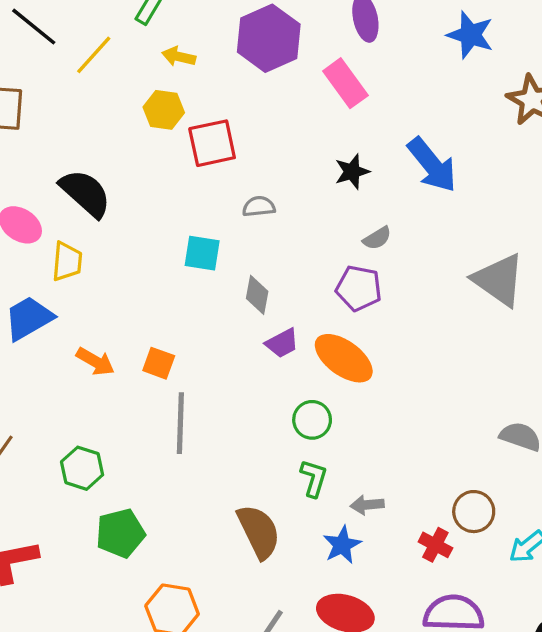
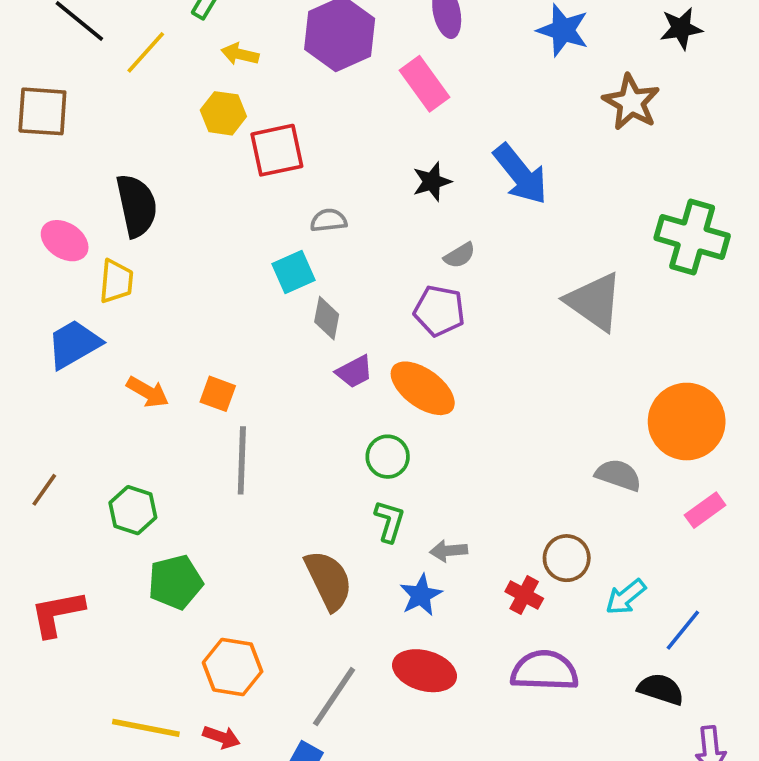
black semicircle: (85, 193) -> (137, 206), turned 36
cyan square: (202, 253) -> (293, 272), moved, turned -33

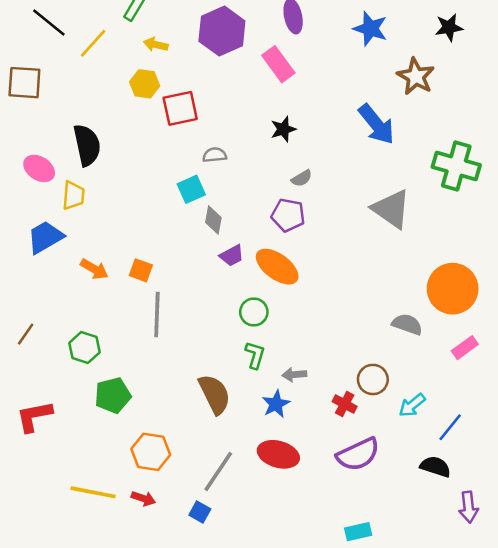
blue arrow: (520, 174) -> (377, 124), moved
purple semicircle: (544, 671) -> (358, 454), turned 153

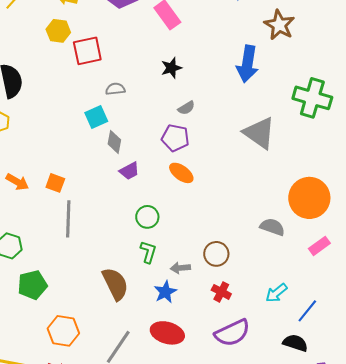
blue arrow: (377, 124) -> (247, 64), turned 48
orange ellipse: (277, 267) -> (181, 173), moved, size x0.7
brown circle: (373, 379) -> (216, 254), moved

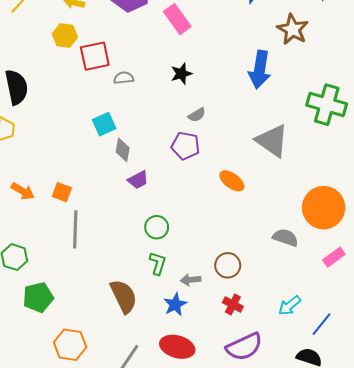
gray semicircle: (115, 89) -> (124, 78), moved
orange ellipse: (181, 173) -> (232, 181), moved

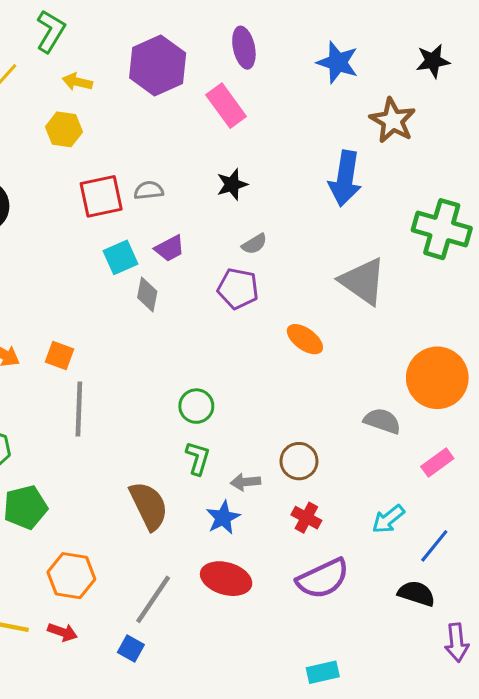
red square: (95, 56) -> (101, 196), moved
purple trapezoid: (138, 180) -> (170, 248), moved
pink rectangle: (334, 257) -> (437, 463), moved

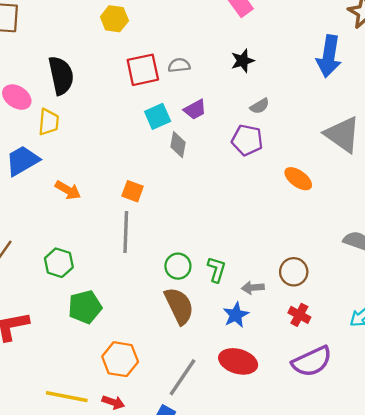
orange square: (59, 355) -> (133, 191), moved
green circle: (196, 406) -> (178, 266), moved

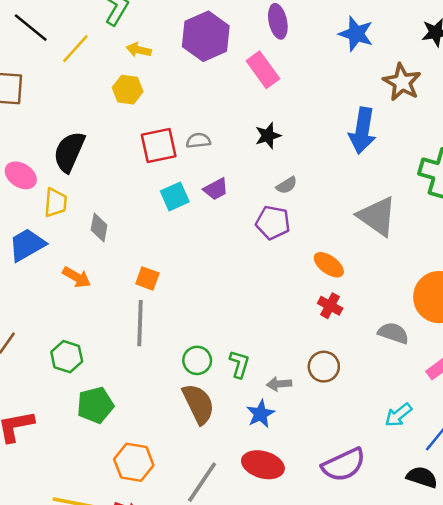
black semicircle: (61, 75) -> (69, 152), turned -144
gray diamond: (178, 145) -> (99, 227), moved
red cross: (299, 315) -> (330, 306), moved

